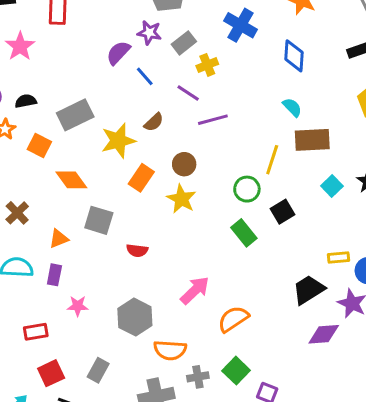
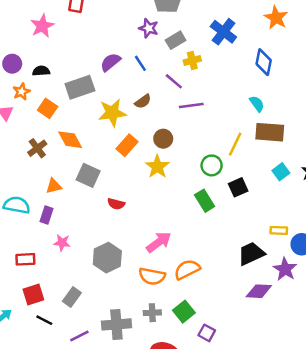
purple semicircle: (118, 53) -> (110, 62), moved
brown cross: (17, 213) -> (37, 148), moved
orange semicircle: (170, 350) -> (152, 276), moved

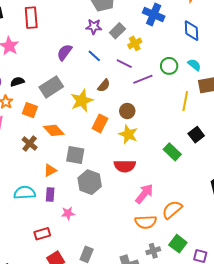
purple semicircle: (110, 62) -> (65, 52), moved
green circle: (212, 165) -> (169, 66), moved
red semicircle: (116, 204) -> (125, 166), moved, size x1.5
gray hexagon: (107, 258) -> (90, 182), moved

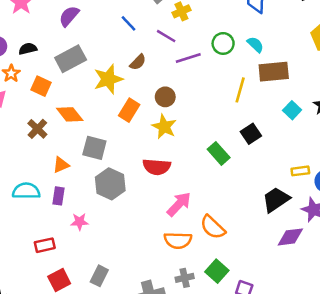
purple semicircle: (65, 52) -> (69, 16), moved
orange semicircle: (172, 210) -> (213, 227), turned -100

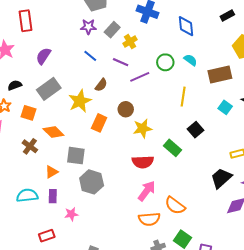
brown rectangle: (274, 72) -> (220, 74), moved
yellow star: (164, 127) -> (142, 128), moved, turned -30
red semicircle: (157, 167) -> (143, 162), moved

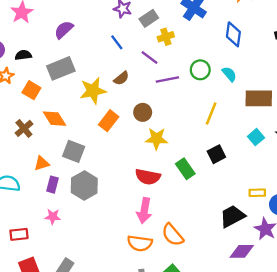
pink arrow: (147, 191) -> (144, 211), turned 140
purple rectangle: (53, 196) -> (52, 185), moved

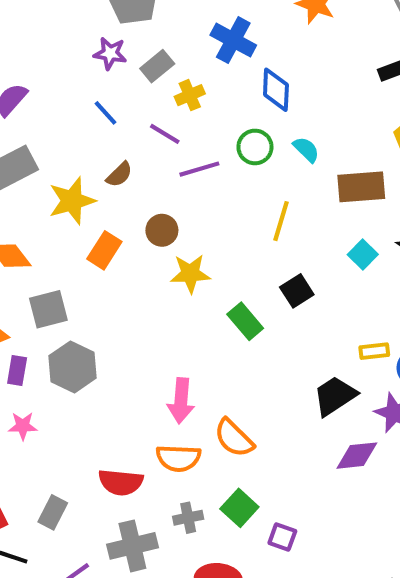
blue diamond: (233, 34) -> (276, 90), moved
gray square: (74, 151) -> (48, 309), turned -30
red semicircle: (148, 177) -> (121, 482), moved

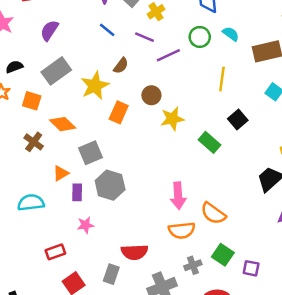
red semicircle: (121, 482) -> (135, 252), moved

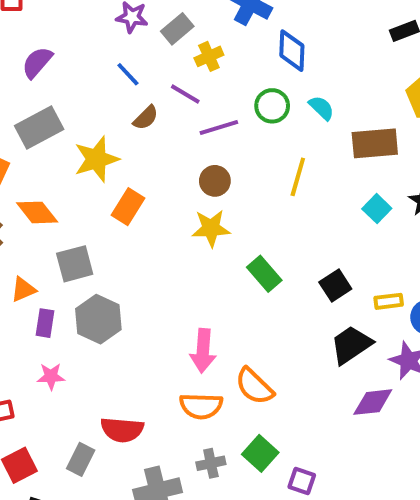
brown semicircle: (121, 66) -> (146, 118), moved
brown circle: (151, 95) -> (215, 181), moved
black square: (238, 120) -> (335, 286), moved

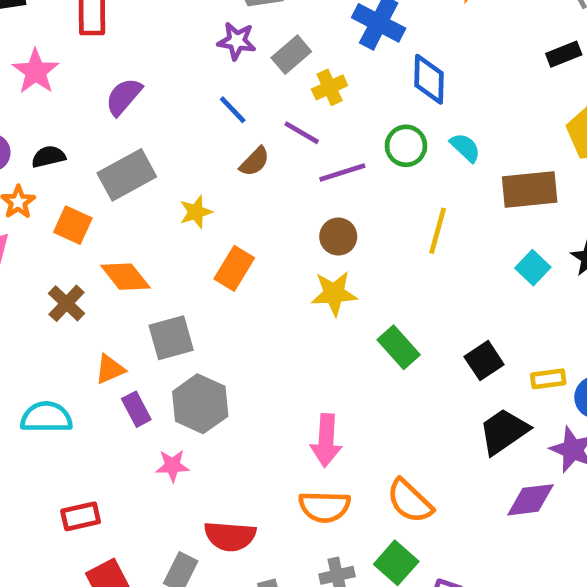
yellow star: (96, 159) -> (196, 212), size x0.6
purple rectangle: (45, 323) -> (136, 409), turned -36
pink star: (51, 376) -> (172, 466), moved
orange semicircle: (254, 386) -> (410, 501), moved

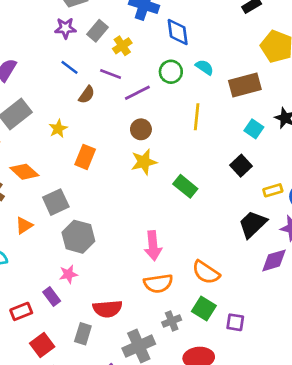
black square: (484, 361) -> (241, 166), moved
purple rectangle: (136, 409) -> (52, 296), moved

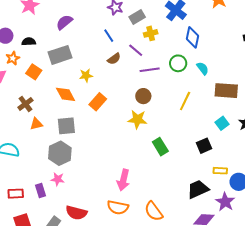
orange diamond: (24, 172) -> (66, 94), moved
orange triangle: (24, 226) -> (36, 124), moved
gray hexagon: (78, 237) -> (60, 153), moved

